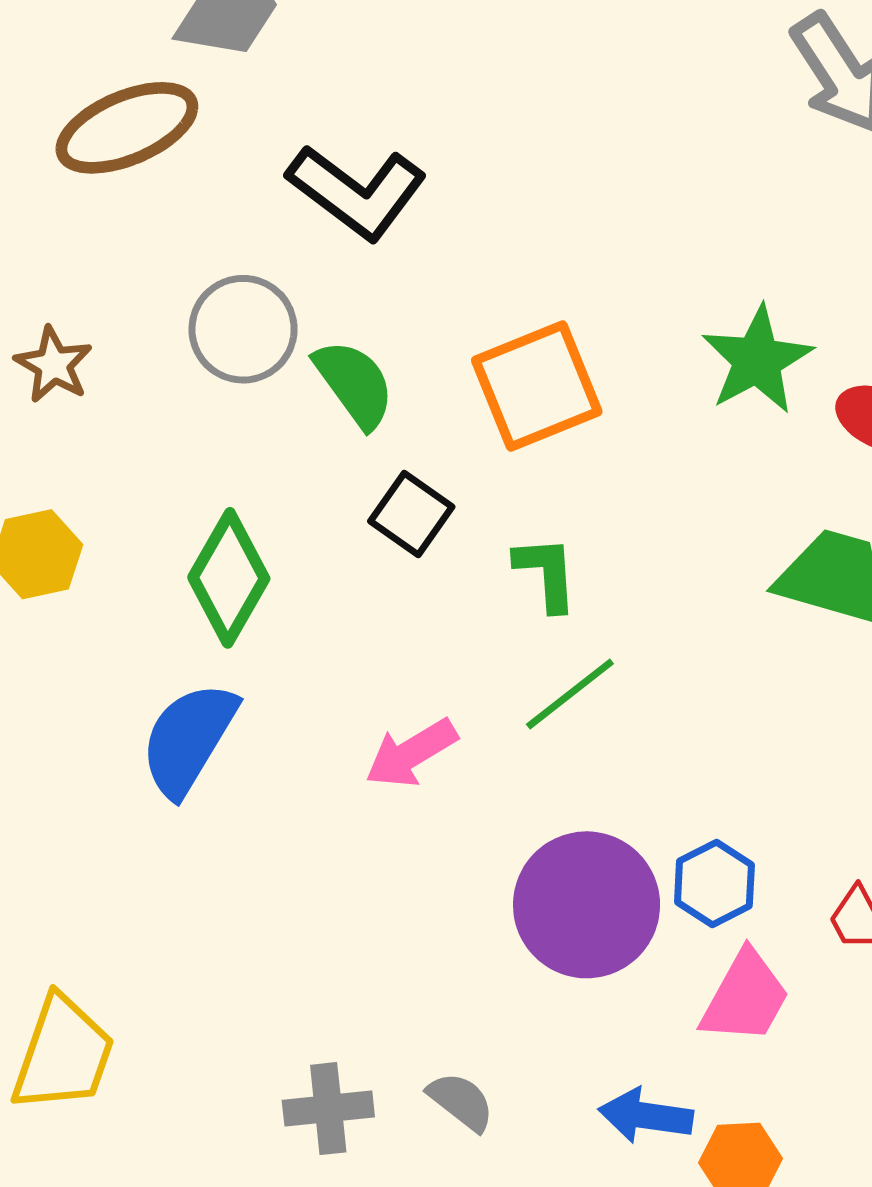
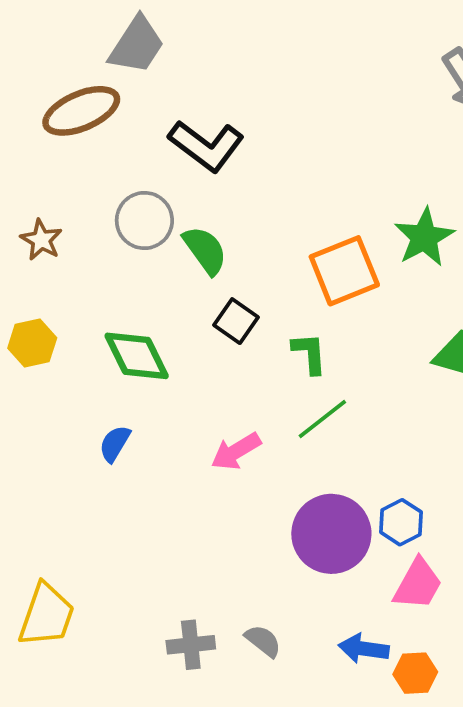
orange square: (537, 386) -> (344, 271), moved
green diamond: (229, 578) -> (137, 356), turned -56
blue semicircle: (189, 739) -> (115, 444), size x0.6

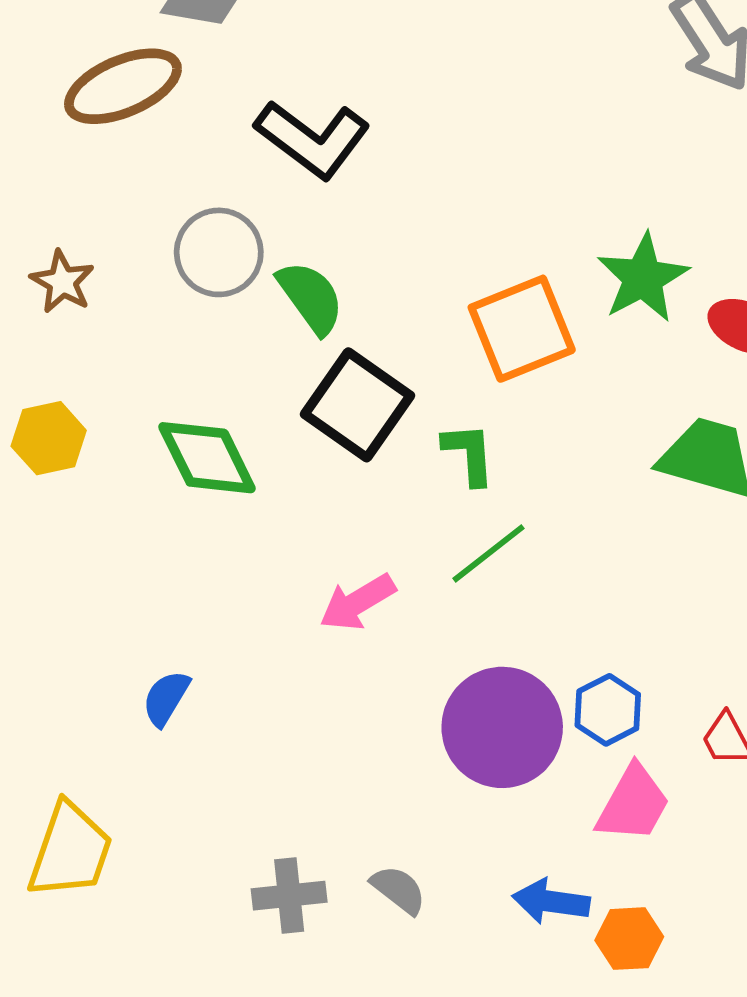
black square: (236, 321) -> (358, 405), size x1.6
blue semicircle: (115, 444) -> (166, 698), moved

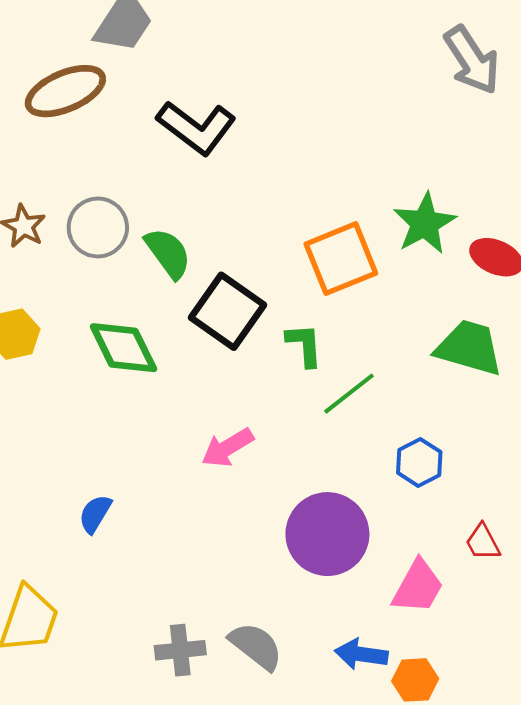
gray circle: (219, 252) -> (98, 227), moved
green semicircle: (311, 297) -> (168, 253), moved
green line: (488, 553) -> (349, 394), moved
blue hexagon: (608, 710) -> (419, 462), moved
gray semicircle: (399, 890) -> (256, 646), size x1.4

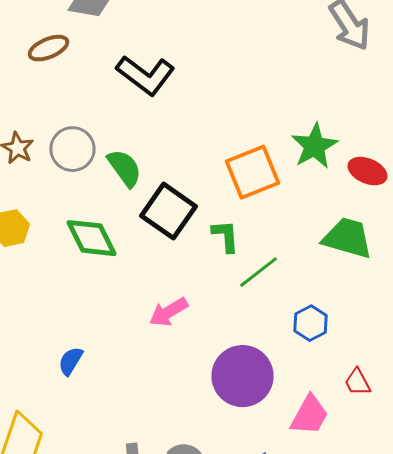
brown ellipse: (65, 91) -> (48, 48), size x0.7

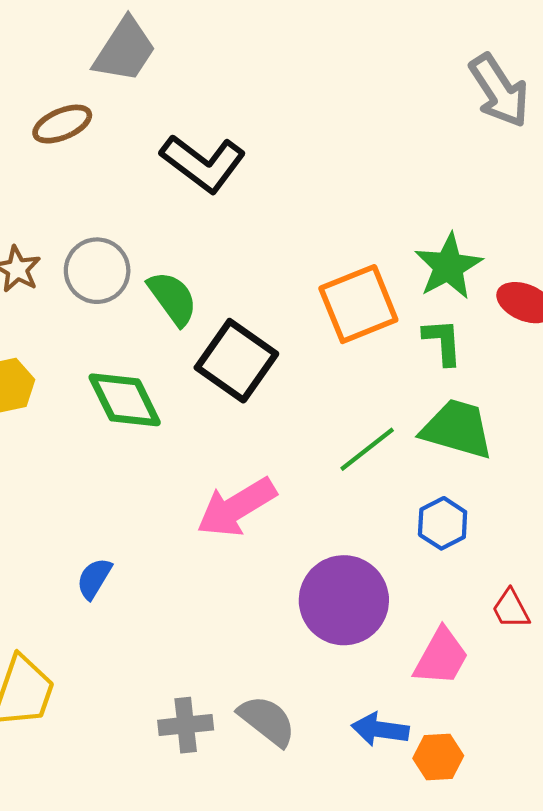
green L-shape: (226, 236) -> (443, 342), moved
green trapezoid: (348, 238) -> (457, 429), moved
pink arrow: (168, 312) -> (236, 507), size x1.4

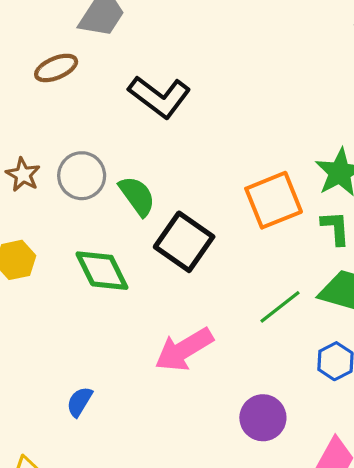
purple circle: (344, 600) -> (263, 418), size x0.7

